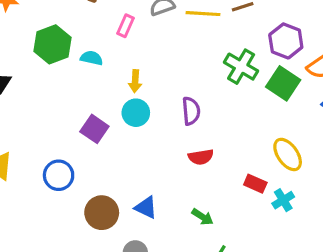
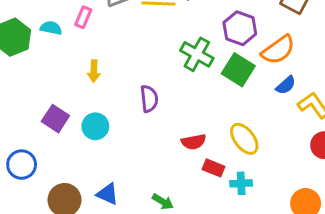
cyan semicircle: (92, 58) -> (51, 28), moved
cyan circle: (136, 113) -> (95, 126), moved
red semicircle: (201, 157) -> (194, 142), moved
cyan cross: (283, 200) -> (241, 183), turned 30

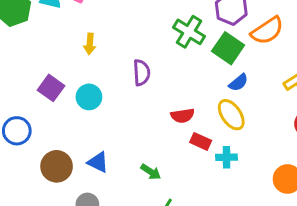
blue semicircle: (286, 85) -> (238, 83), moved

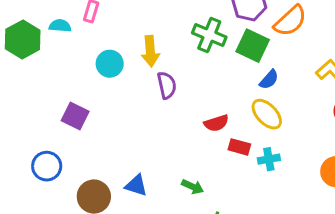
yellow arrow: (90, 44) -> (150, 51), moved, size x1.4
cyan circle: (89, 97) -> (110, 64), moved

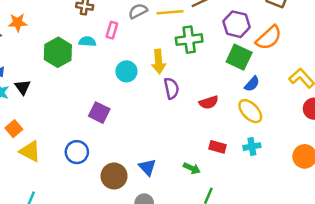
green cross: (209, 35) -> (189, 40), moved, turned -30
red semicircle: (216, 123) -> (209, 102), moved
red rectangle: (239, 147) -> (218, 147), moved
blue triangle: (136, 185) -> (147, 167), turned 30

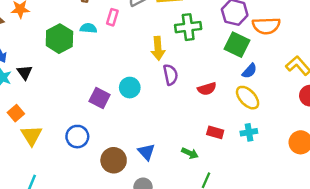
orange semicircle: (269, 38) -> (266, 26), turned 40
cyan circle: (126, 71) -> (130, 88), moved
yellow triangle: (30, 151) -> (31, 135), turned 30

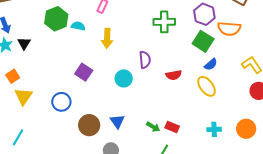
cyan semicircle: (88, 28) -> (78, 26), moved
yellow arrow: (158, 48) -> (107, 38), moved
cyan circle: (130, 88) -> (124, 78), moved
red rectangle: (215, 132) -> (172, 127), moved
cyan cross: (249, 132) -> (214, 129), moved

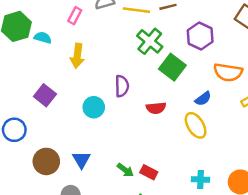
green cross: (164, 22) -> (150, 41), turned 35
orange semicircle: (229, 29) -> (228, 72), moved
green square: (203, 41) -> (172, 67), moved

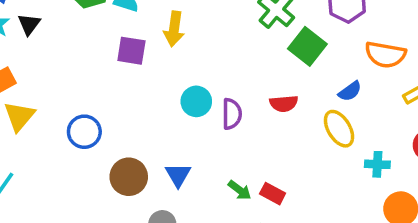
purple semicircle: (122, 86) -> (232, 114), moved
purple square: (45, 95) -> (131, 51), moved, turned -30
cyan cross: (201, 180) -> (377, 164), moved

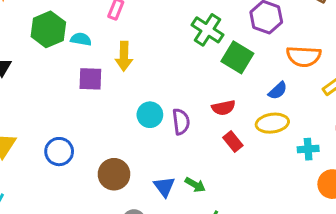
yellow ellipse: (339, 129) -> (272, 123), turned -60
blue triangle: (178, 175) -> (164, 187), moved
brown circle: (129, 177) -> (114, 174), moved
red rectangle: (273, 194) -> (233, 141), moved, turned 30

